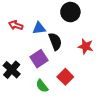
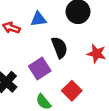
blue triangle: (39, 28) -> (38, 19), moved

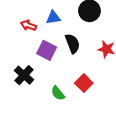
purple square: (40, 68) -> (47, 50), moved, turned -30

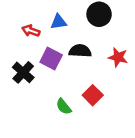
black semicircle: (73, 44) -> (80, 51), turned -66
black cross: (24, 75) -> (23, 72), moved

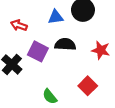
blue triangle: (59, 22) -> (56, 17), moved
red square: (93, 95) -> (88, 86), moved

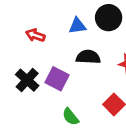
purple square: (38, 51) -> (57, 79), moved

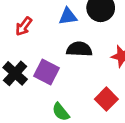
red arrow: (35, 35) -> (24, 26), turned -72

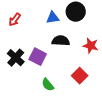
red arrow: (24, 26) -> (15, 20), moved

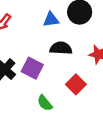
red square: (80, 76) -> (76, 84), moved

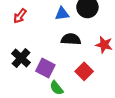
purple square: (32, 68) -> (45, 68), moved

